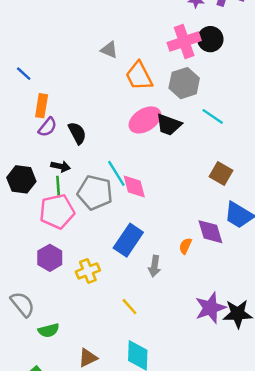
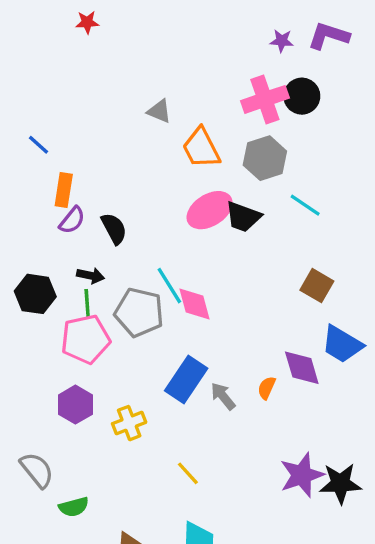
gray arrow: (154, 266) -> (223, 396), moved, turned 132

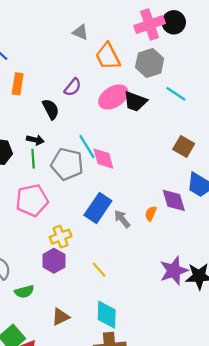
purple semicircle: (72, 220) -> (73, 87), moved
pink pentagon: (86, 339) -> (32, 200), moved
purple hexagon: (75, 405) -> (54, 261), moved

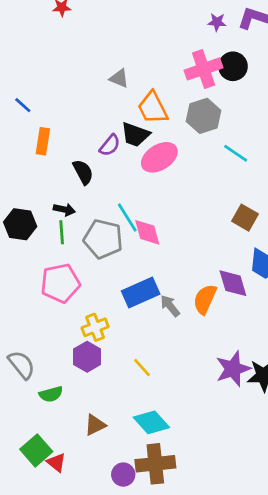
black trapezoid: (135, 101) -> (135, 135), moved
blue rectangle: (98, 208) -> (141, 292), turned 32
orange semicircle: (151, 214) -> (205, 299), size x1.6
cyan diamond: (107, 315) -> (151, 422), turned -44

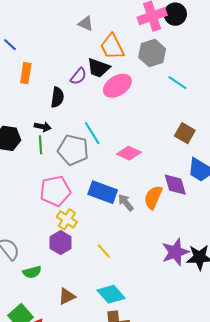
black semicircle: (83, 172) -> (57, 97), turned 36
pink diamond: (147, 232) -> (129, 153), moved, turned -50
pink pentagon: (60, 283) -> (55, 191), moved
blue rectangle: (141, 292) -> (103, 192), turned 44
yellow cross: (95, 327) -> (67, 219), turned -36

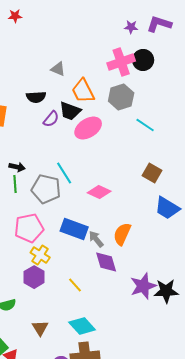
black semicircle: (57, 97) -> (36, 97), moved, turned 78
purple diamond: (175, 185) -> (106, 262), moved
brown triangle: (67, 296) -> (40, 328), turned -36

